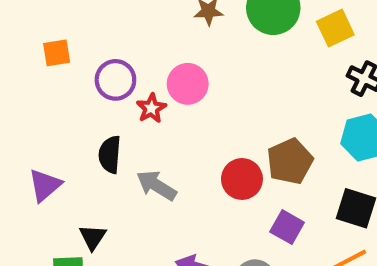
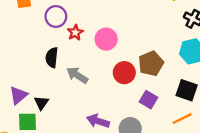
pink circle: (188, 84) -> (106, 39), moved
purple triangle: (45, 185) -> (18, 95), moved

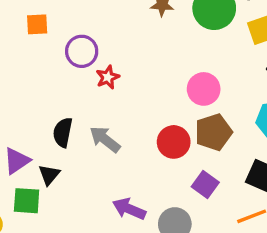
pink circle: (106, 39) -> (204, 89), moved
black semicircle: (52, 58) -> (63, 132), moved

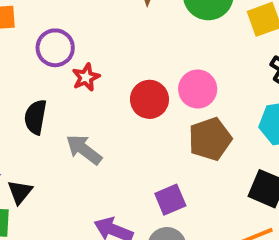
black semicircle: (63, 132) -> (35, 117), moved
red circle: (174, 142) -> (149, 99), moved
purple square: (205, 184) -> (170, 200), moved, turned 32

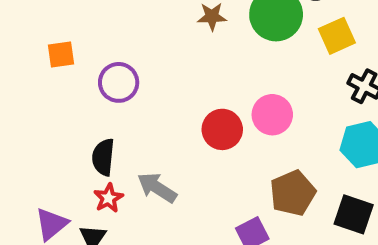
red star: (86, 77) -> (108, 198), moved
brown pentagon: (210, 139) -> (293, 193), moved

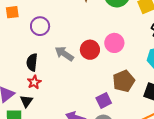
gray arrow: (157, 188) -> (64, 54), moved

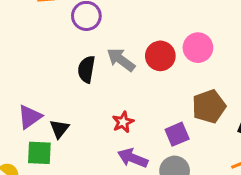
black semicircle: (32, 62) -> (86, 69), moved
red star: (34, 82) -> (123, 122), moved

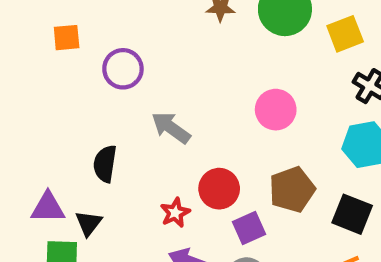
red circle: (160, 56) -> (219, 189), moved
black semicircle: (86, 69) -> (105, 164), moved
purple triangle: (30, 117) -> (48, 207), turned 36

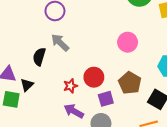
gray arrow: (171, 128) -> (60, 43), moved
brown pentagon: (292, 190) -> (130, 83), turned -30

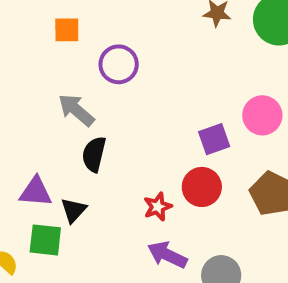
gray arrow: (60, 43) -> (76, 110), moved
purple square: (106, 99) -> (214, 139), moved

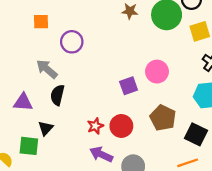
red circle: (202, 187) -> (121, 126), moved
purple triangle: (36, 192) -> (23, 102), moved

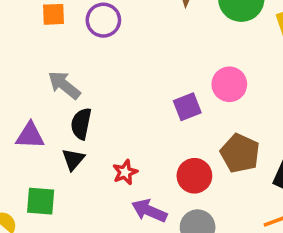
purple circle: (72, 42) -> (103, 20), moved
red star: (95, 126) -> (125, 172), moved
red circle: (121, 126) -> (194, 176), moved
black triangle: (46, 128) -> (73, 159), moved

